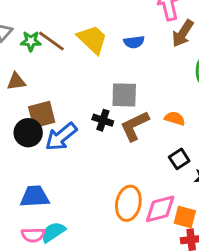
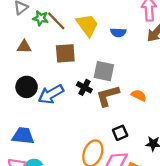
brown square: (42, 115) -> (65, 53), moved
black square: (179, 159) -> (120, 133), moved

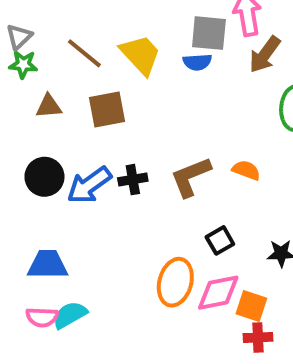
green star: (41, 18) -> (23, 64), moved
brown triangle: (24, 47) -> (49, 106), moved
gray square: (104, 71) -> (209, 33), moved
black cross: (84, 87) -> (133, 180), moved, turned -32

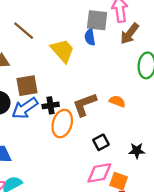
yellow trapezoid: (141, 55) -> (62, 51), moved
blue semicircle: (197, 62) -> (90, 37), turned 84
brown square: (107, 110) -> (27, 86), moved
orange ellipse: (175, 282) -> (62, 124), moved

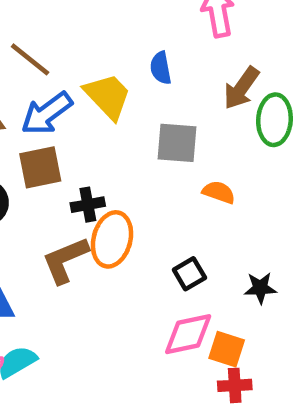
gray square: (97, 20) -> (177, 143), moved
brown arrow: (130, 34) -> (241, 88), moved
brown L-shape: (85, 105) -> (65, 260), moved
blue arrow: (25, 108) -> (47, 113), moved

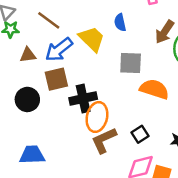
orange semicircle: (219, 192) -> (154, 89), size x1.6
black cross: (88, 205) -> (83, 98), size x1.5
brown L-shape: (65, 260) -> (104, 140), moved

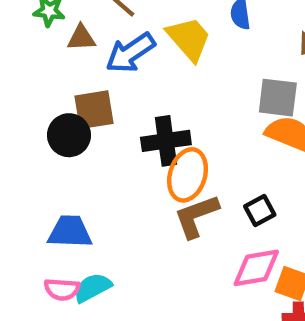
brown triangle: (28, 55) -> (81, 38), moved
gray square: (131, 63) -> (278, 98), moved
brown square: (56, 79) -> (94, 110), moved

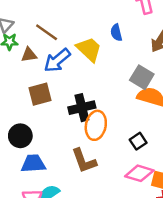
gray square: (278, 98) -> (142, 77), turned 30
black circle: (69, 135) -> (20, 136), moved
brown L-shape: (196, 216) -> (84, 161), moved, turned -84
pink diamond: (256, 268) -> (139, 173), turned 32

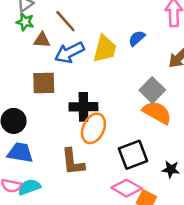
blue semicircle: (116, 33) -> (137, 38), turned 49
yellow trapezoid: (89, 49) -> (105, 49), turned 48
black square: (138, 141) -> (133, 155), size x1.6

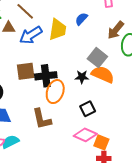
brown square: (44, 83) -> (26, 71), moved
black square: (133, 155) -> (88, 109), size x0.7
black star: (171, 169) -> (82, 77), moved

